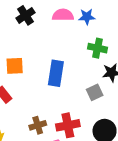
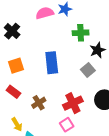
black cross: (25, 15) -> (12, 31), moved
brown cross: (38, 125) -> (39, 103), moved

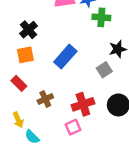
black cross: (12, 31) -> (28, 30), moved
green cross: (81, 33) -> (101, 17), moved
blue rectangle: (52, 63) -> (65, 57), turned 40

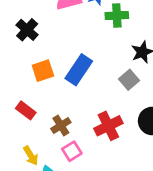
black cross: (28, 30) -> (27, 30), moved
orange square: (25, 55) -> (43, 71), moved
pink square: (73, 127) -> (72, 151), moved

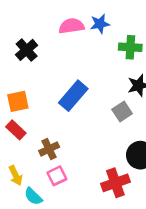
green cross: (117, 15) -> (130, 47), moved
orange square: (43, 71) -> (18, 101), moved
red cross: (108, 126) -> (115, 183), moved

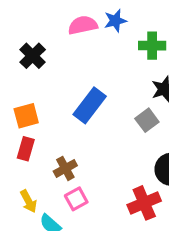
red rectangle: (16, 130) -> (26, 149), turned 66

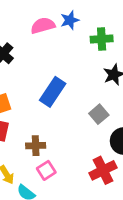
gray square: (147, 120) -> (99, 114), moved
brown cross: (65, 168) -> (36, 146), turned 30

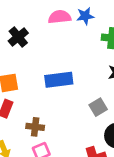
blue rectangle: (53, 92) -> (59, 80), turned 40

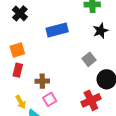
blue rectangle: (59, 80) -> (57, 30), moved

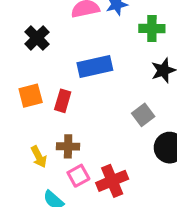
red rectangle: (18, 70) -> (63, 101), moved
red cross: (91, 100) -> (112, 181), moved
yellow arrow: (21, 102) -> (39, 157), moved

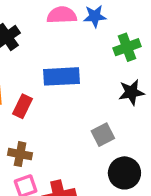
green cross: (152, 29) -> (127, 47), turned -30

